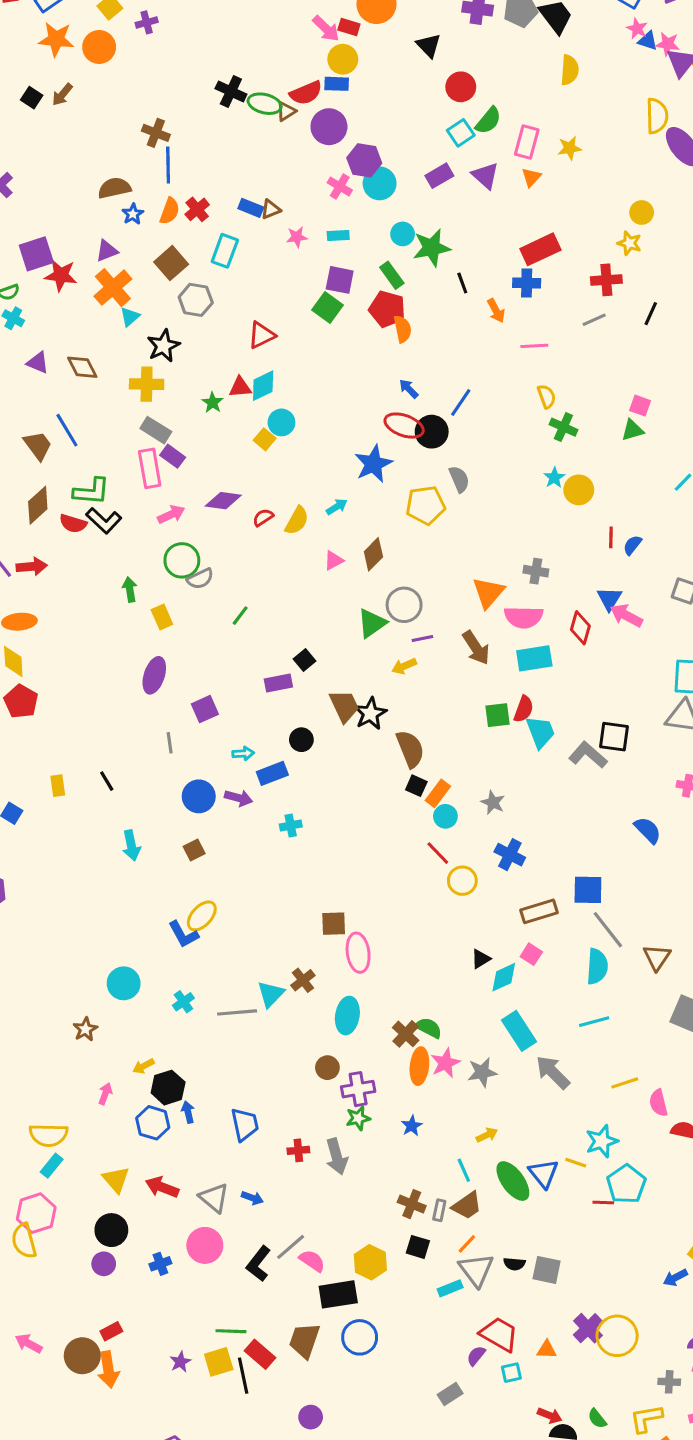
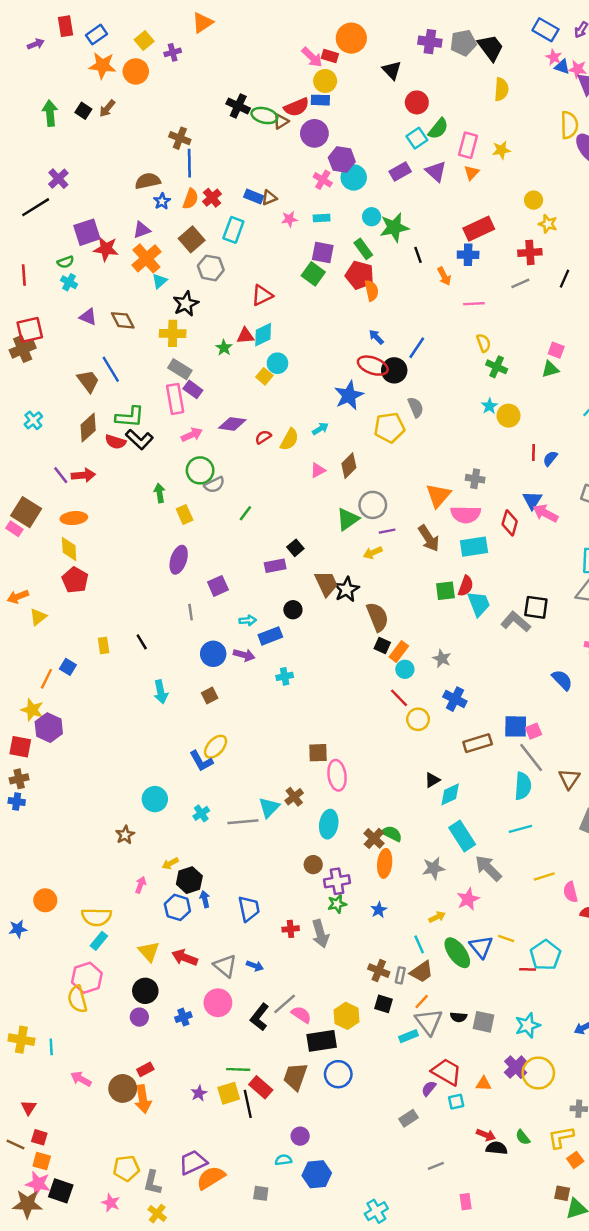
yellow circle: (642, 212) -> (534, 200), moved
pink square: (531, 954) -> (534, 731), moved, turned 35
pink star: (445, 1063) -> (468, 899), moved
cyan star: (602, 1141) -> (528, 1025), moved

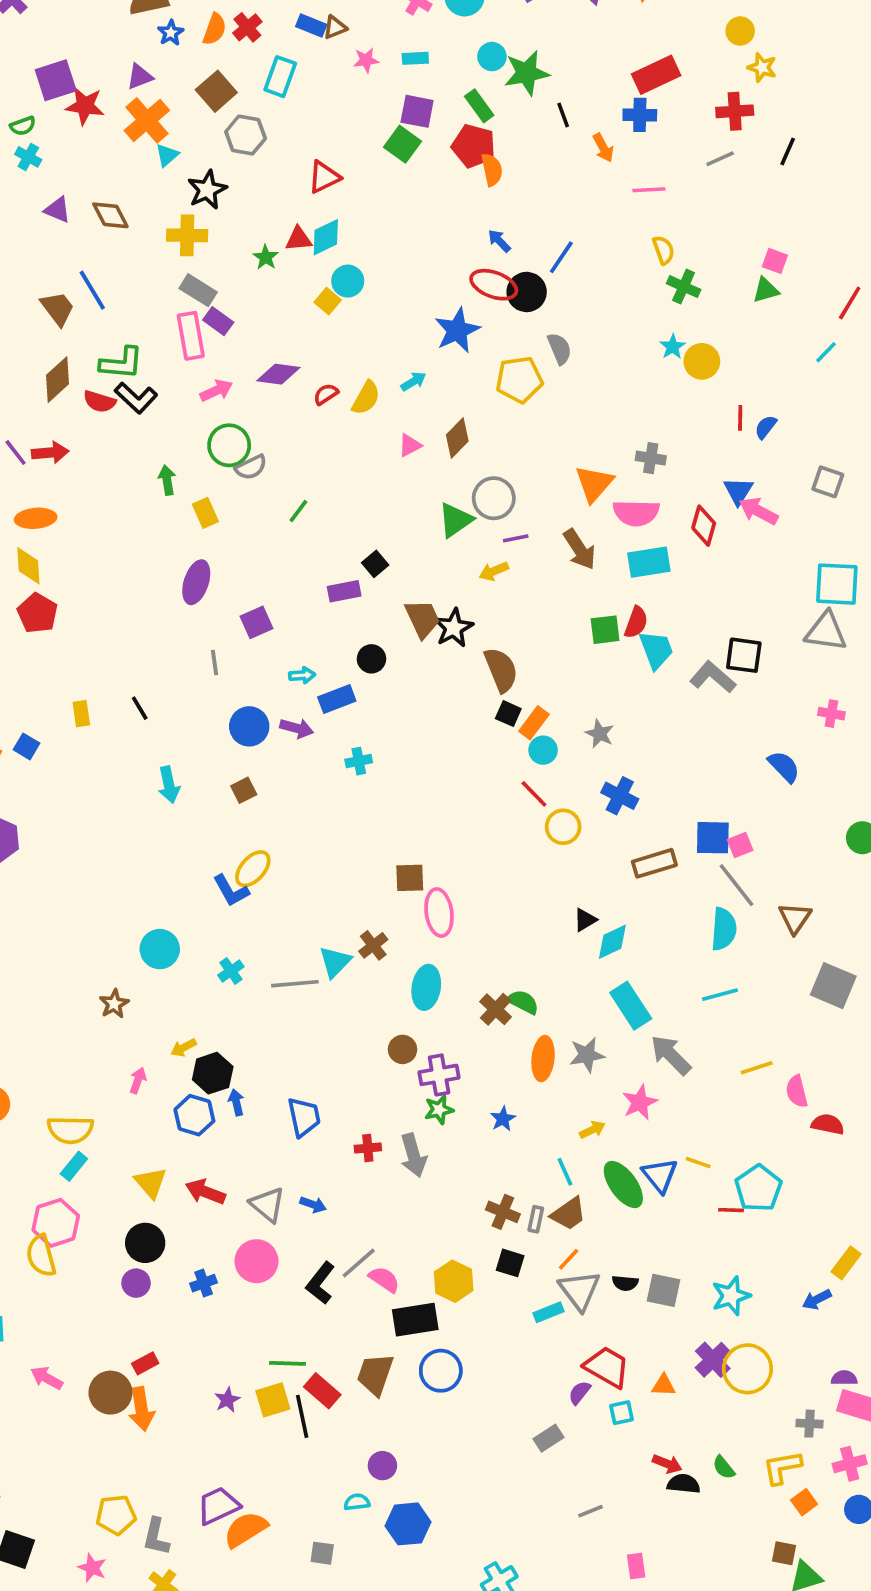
orange ellipse: (385, 863) -> (543, 1059), moved

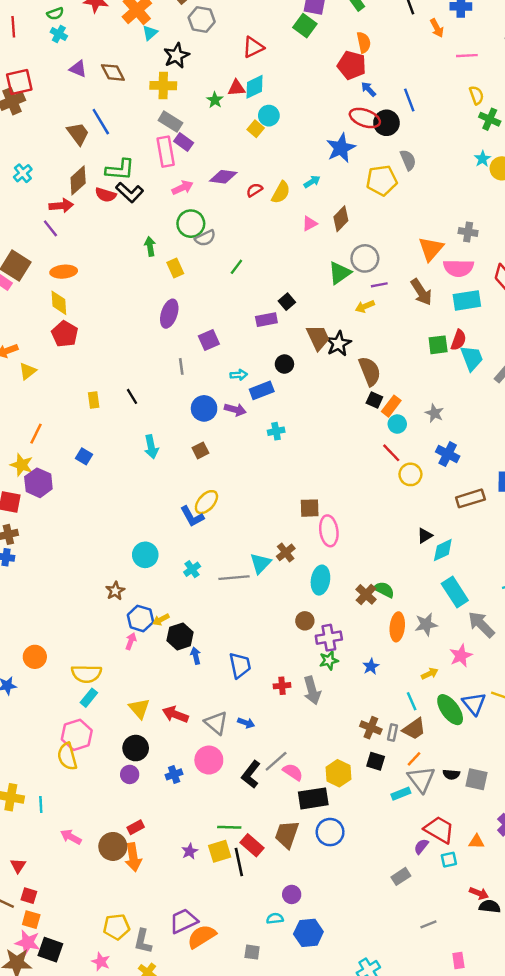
red pentagon: (474, 146) -> (352, 65), moved
blue line: (561, 257) -> (409, 100), turned -55
red arrow: (50, 453) -> (61, 206), moved
blue square: (27, 746) -> (84, 456), moved
blue hexagon: (194, 1115) -> (140, 618), moved

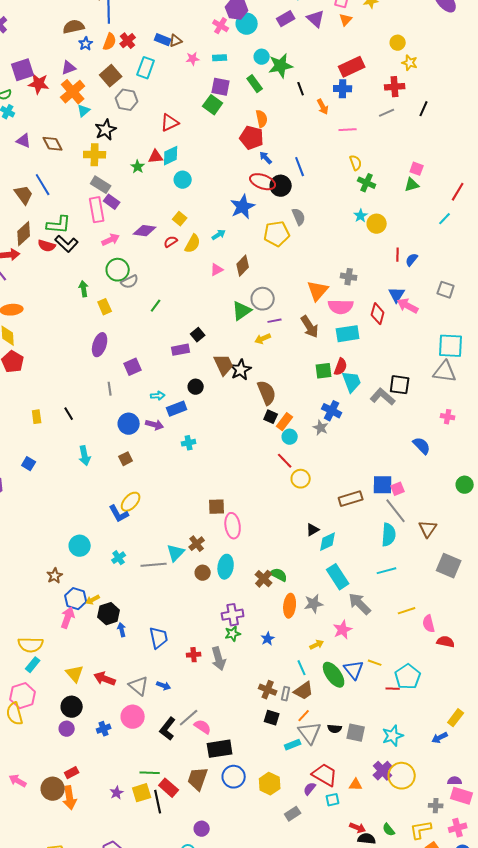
yellow square: (256, 129) -> (180, 219), moved
blue cross: (448, 454) -> (332, 411), moved
brown circle: (305, 621) -> (203, 573), moved
pink arrow: (131, 641) -> (68, 618), size x1.5
yellow hexagon: (338, 773) -> (270, 784), moved

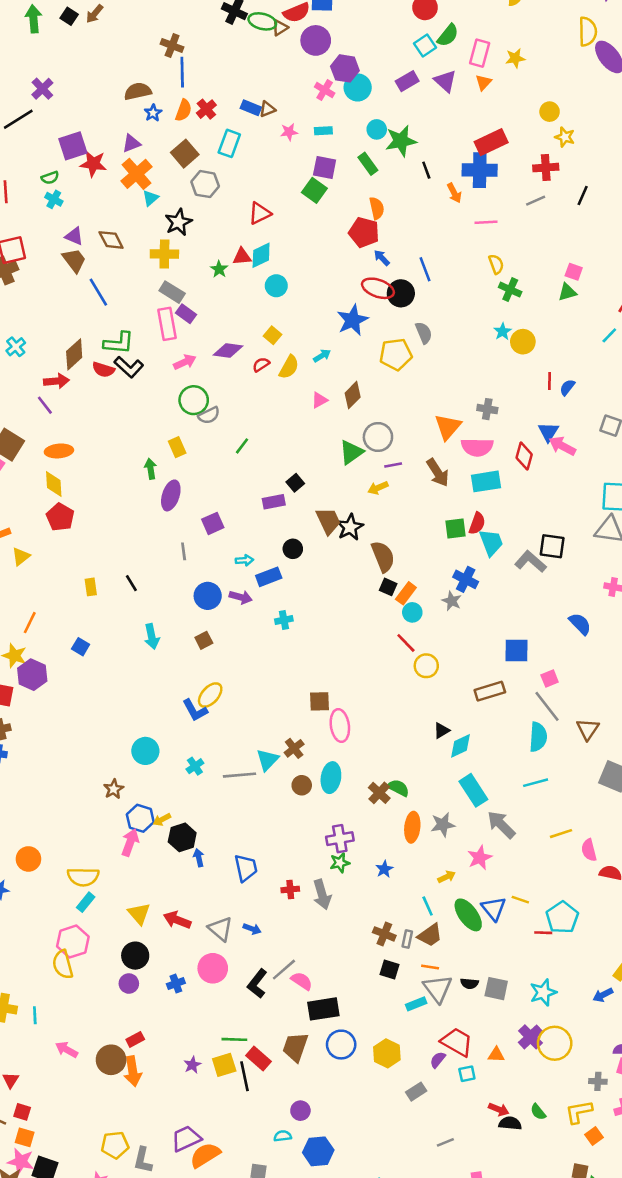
blue cross: (343, 89) -> (480, 170), size x1.5
brown trapezoid: (24, 195) -> (74, 260), moved
green arrow: (84, 289) -> (150, 469), moved
blue square: (383, 485) -> (517, 651), moved
orange line: (304, 716) -> (430, 967), turned 56

